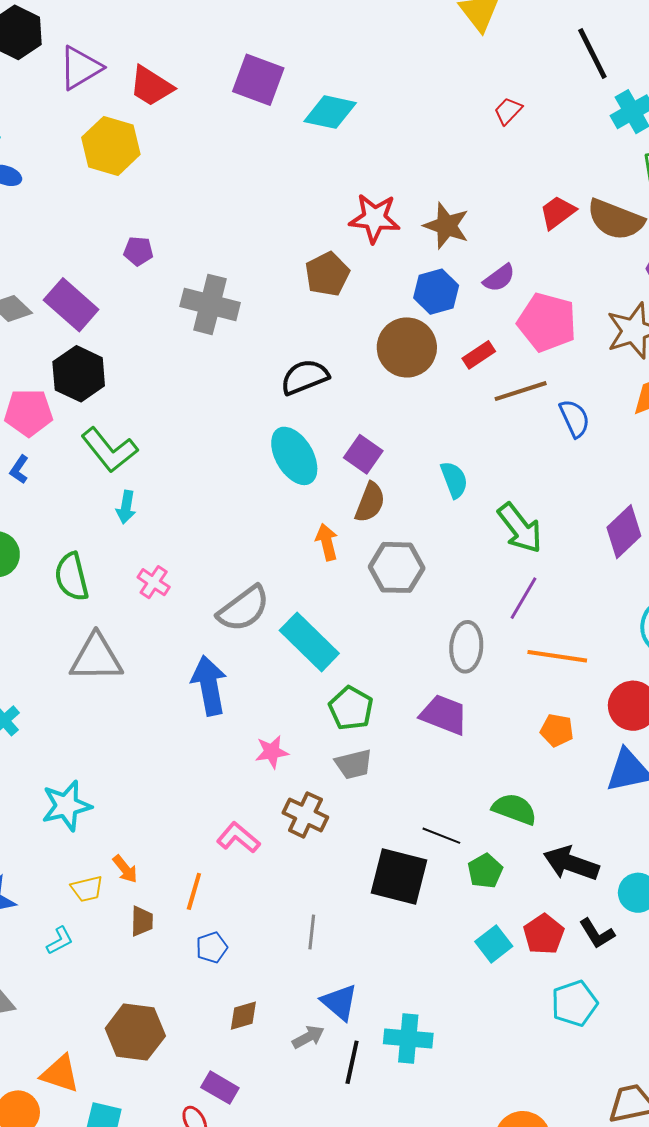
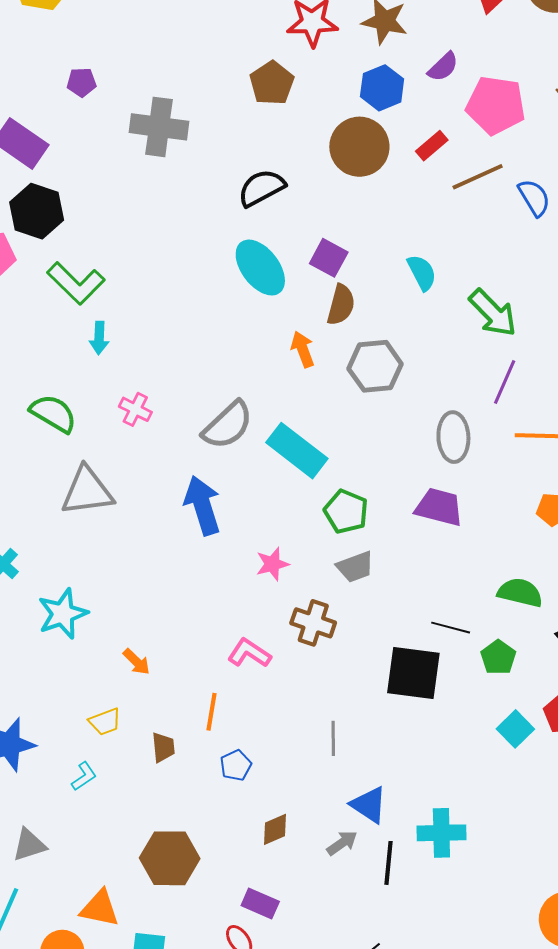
green semicircle: (72, 577) -> (53, 414), turned 141
cyan star: (66, 806) -> (63, 614), moved
orange arrow: (125, 869) -> (136, 662), moved

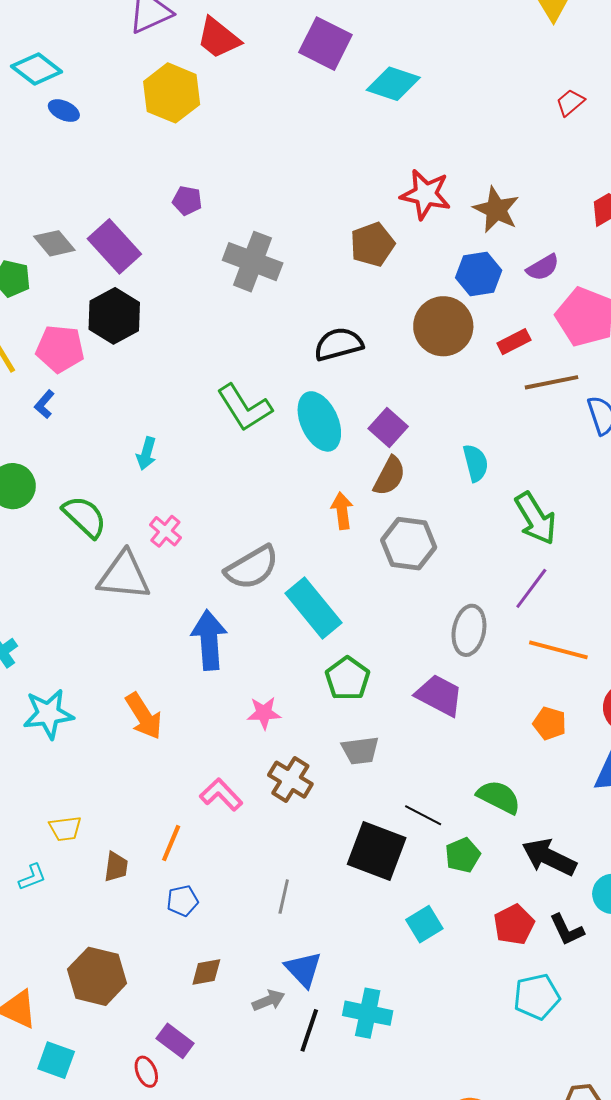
green L-shape: (76, 283) -> (244, 408), moved
gray triangle: (87, 491) -> (124, 576), moved
gray trapezoid: (355, 567) -> (360, 750), moved
orange arrow: (136, 662) -> (144, 716), moved, size x1.6
cyan square: (515, 729) -> (424, 924), moved

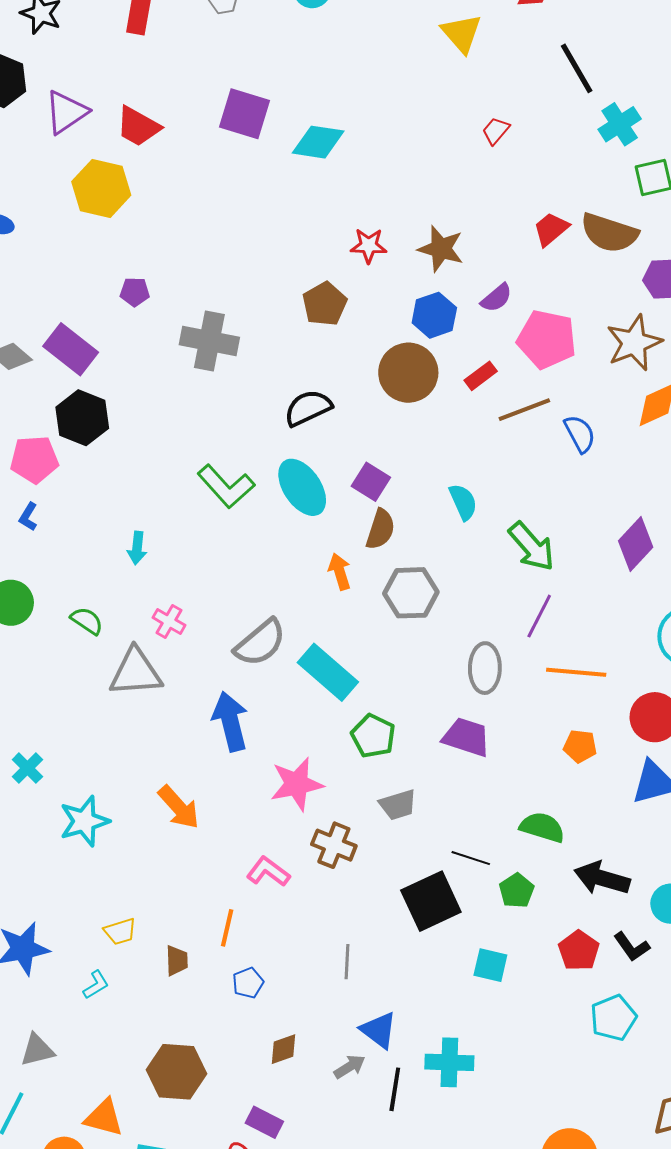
red star: (426, 194) -> (369, 246), size x0.7
green semicircle: (85, 517) -> (87, 621), size x0.7
pink star: (264, 713) -> (297, 784), size x1.6
black square: (377, 851) -> (431, 901), turned -36
cyan square: (424, 924) -> (490, 965), turned -36

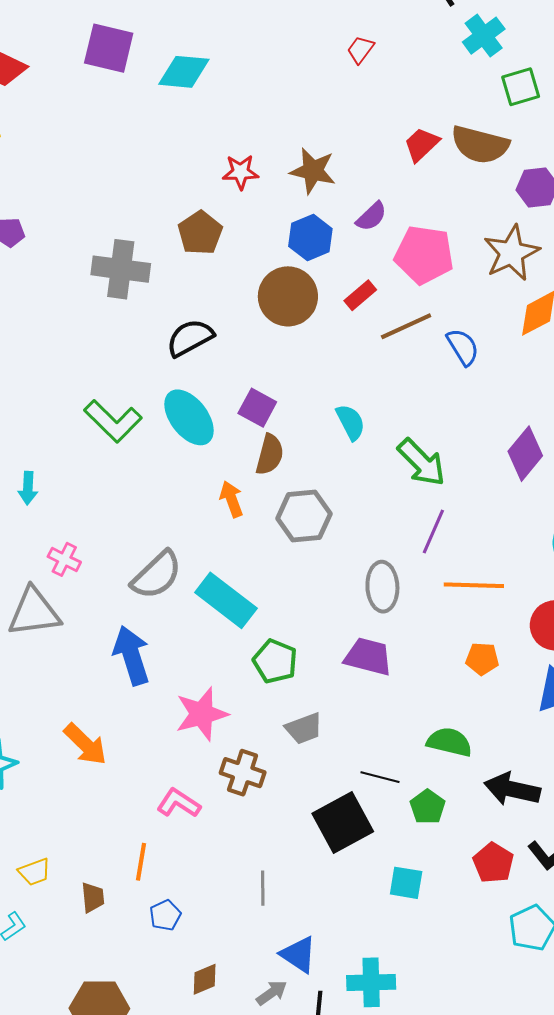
gray cross: (209, 341) -> (121, 269), moved

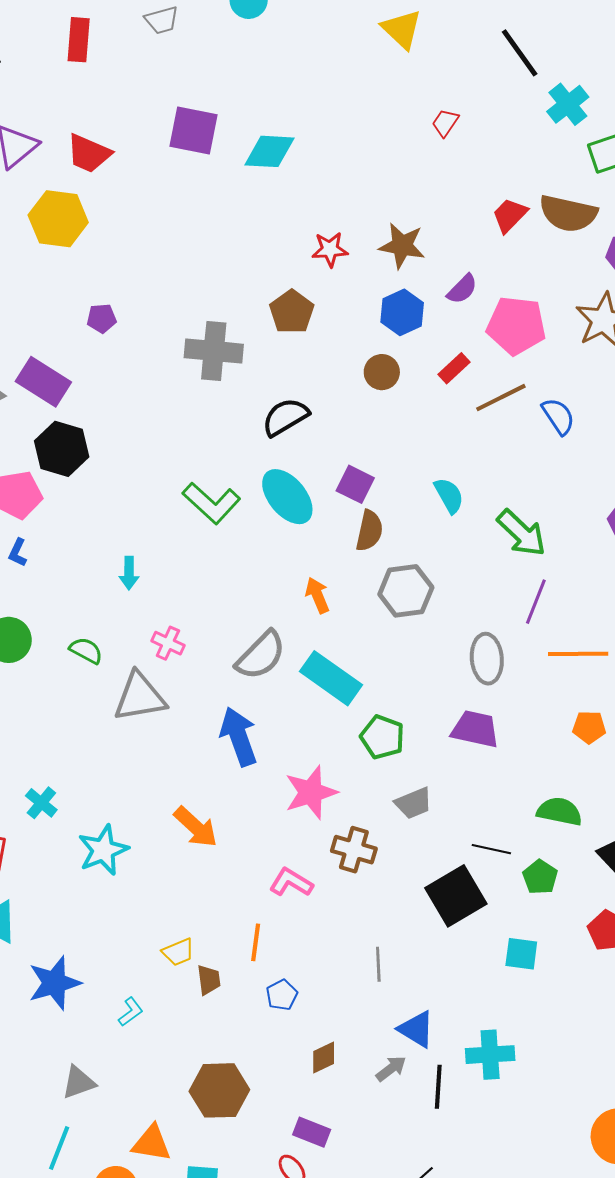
brown circle: (288, 296) -> (382, 372), size x0.6
orange arrow: (232, 499) -> (317, 595), moved
yellow trapezoid: (34, 872) -> (178, 952), moved

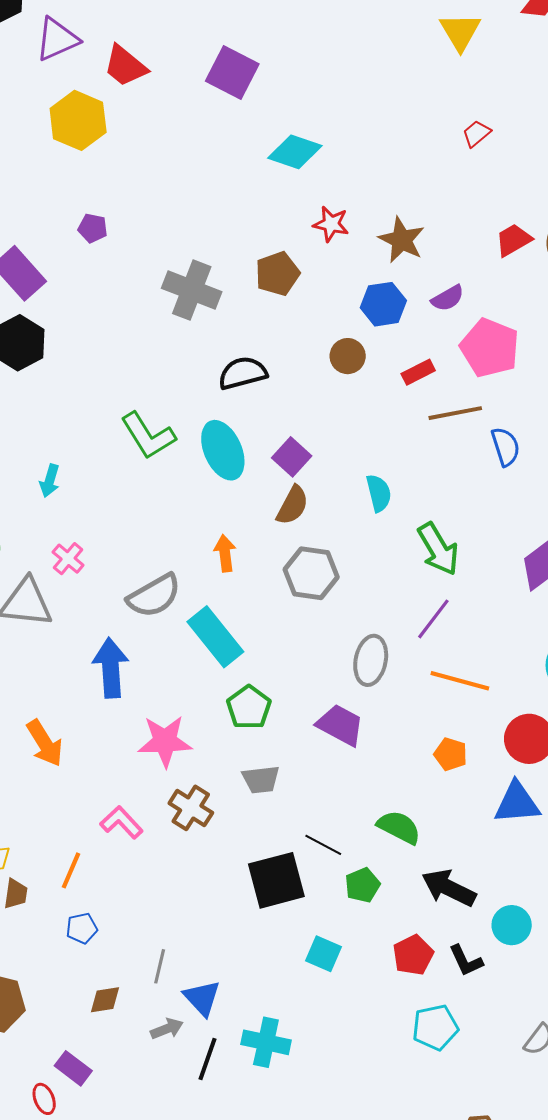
cyan diamond: (270, 151) -> (295, 152), moved
gray line: (378, 964) -> (160, 966), moved

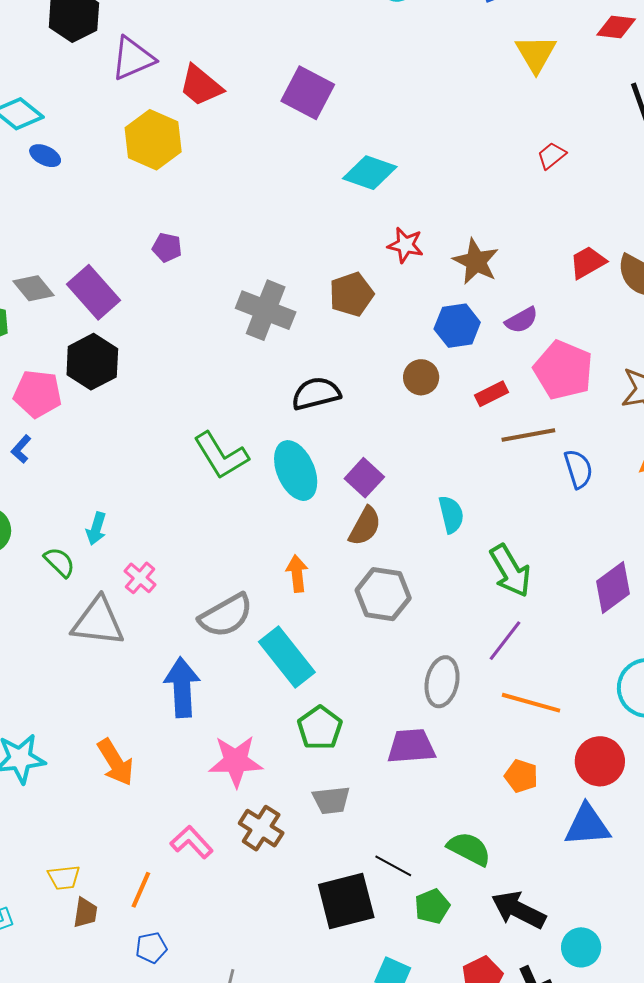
cyan arrow: (50, 481) -> (96, 529), moved
purple trapezoid: (340, 725) -> (411, 746), turned -33

